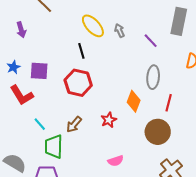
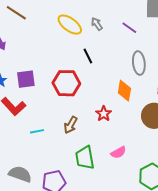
black line: (81, 51) -> (88, 56), moved
cyan line: (40, 124) -> (37, 131), turned -48
green trapezoid: (54, 147) -> (85, 158), moved

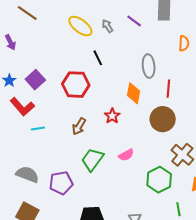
purple line: (129, 28) -> (134, 21), moved
purple square: (26, 79) -> (35, 80), turned -36
cyan line: (37, 131) -> (38, 129), moved
green trapezoid: (85, 158) -> (92, 160), turned 45

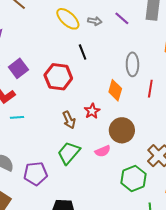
gray arrow: (107, 26) -> (95, 21), turned 128
brown circle: (163, 119) -> (122, 130), moved
brown arrow: (79, 126) -> (69, 120), moved, turned -60

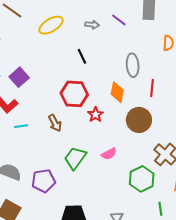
yellow ellipse: (68, 19) -> (51, 25), moved, turned -70
red hexagon: (58, 77) -> (74, 94), moved
brown arrow: (69, 120) -> (55, 123), moved
brown circle: (122, 130) -> (139, 120), moved

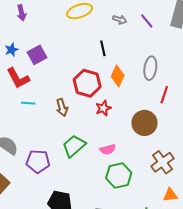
orange diamond: (117, 92) -> (118, 76), moved
green hexagon: (142, 179) -> (119, 175), moved

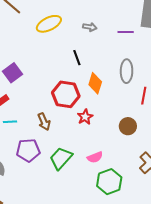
purple line: (147, 21) -> (126, 32), moved, turned -42
brown circle: (144, 123) -> (128, 126), size x0.7
purple pentagon: (38, 161) -> (28, 150), moved

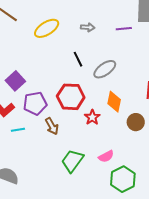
gray ellipse: (127, 71) -> (105, 69), moved, turned 60
orange diamond: (95, 83) -> (114, 102), moved
purple pentagon: (28, 150) -> (35, 103), moved

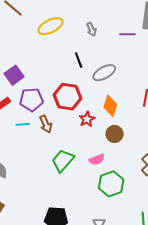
gray arrow: (88, 27) -> (91, 29), turned 56
brown circle: (136, 122) -> (115, 134), moved
cyan line: (18, 130) -> (23, 124), moved

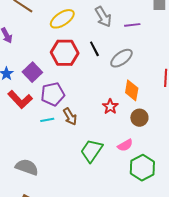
gray arrow: (91, 29) -> (103, 17), size x1.5
purple line: (127, 34) -> (132, 25), moved
red hexagon: (68, 97) -> (65, 53), moved

